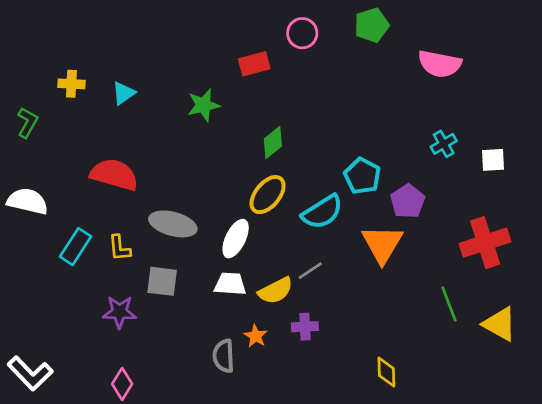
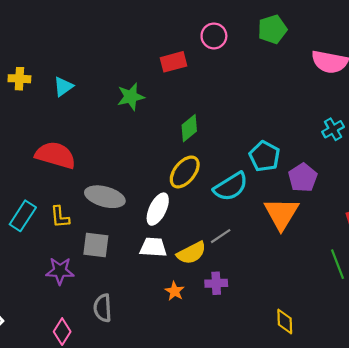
gray semicircle: (224, 356) -> (103, 308), moved

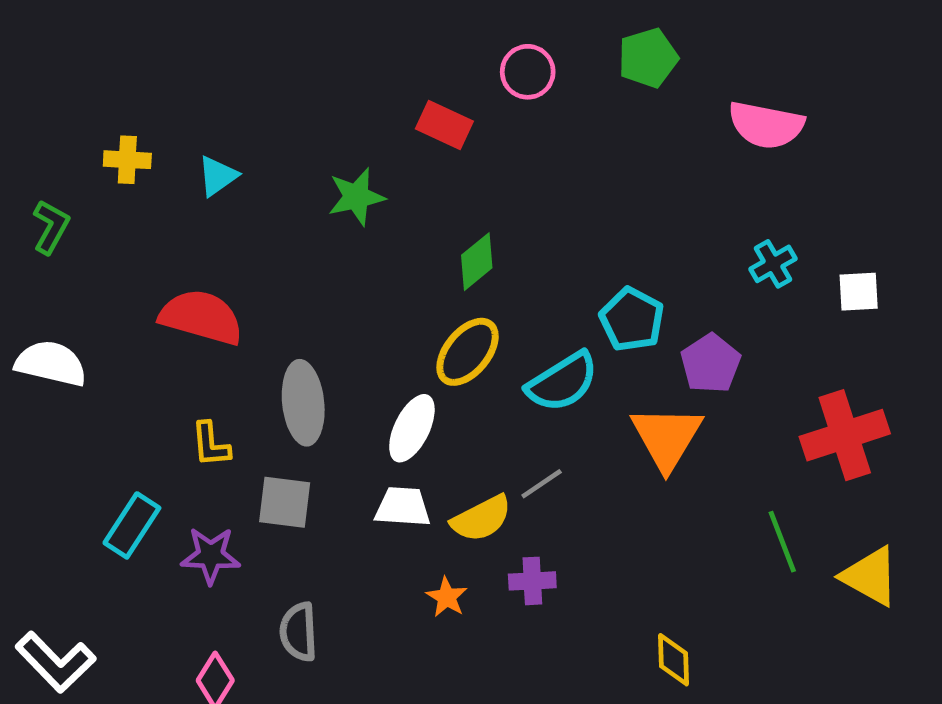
red rectangle: (173, 62) -> (444, 125), turned 40
gray ellipse: (105, 197) -> (303, 403), turned 69
cyan rectangle: (23, 216) -> (132, 525), moved

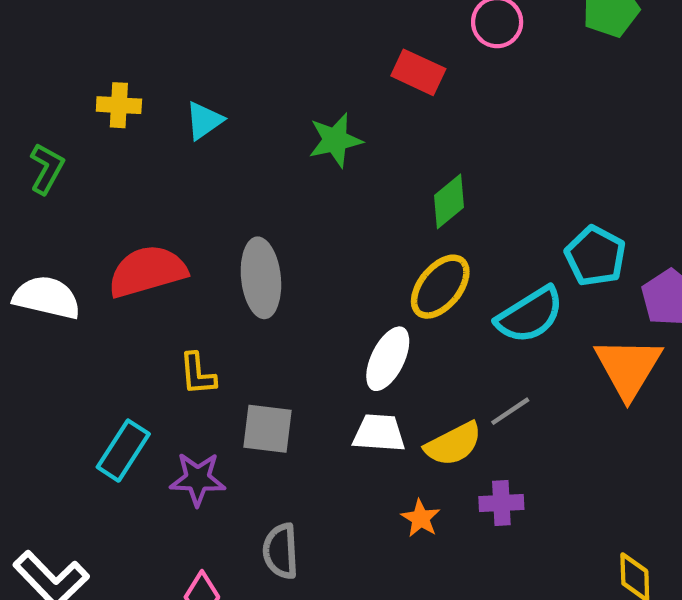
red semicircle: (201, 317) -> (147, 271), moved, turned -32
gray ellipse: (303, 403) -> (261, 278), moved

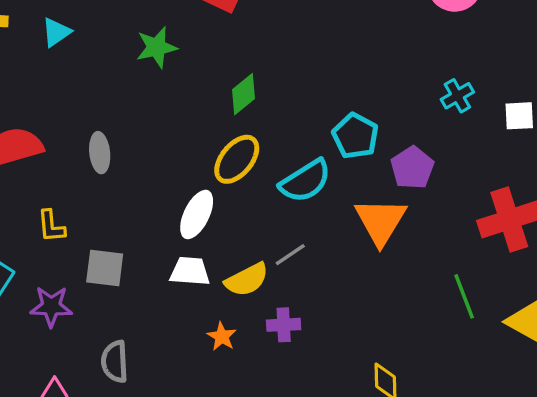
gray ellipse: (261, 278) -> (100, 153), size x0.7

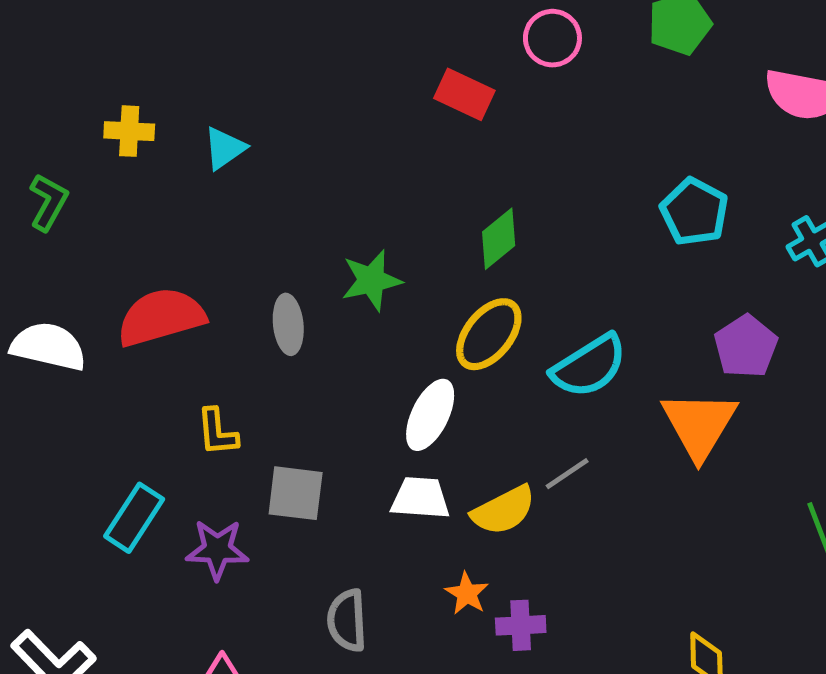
green star: (157, 47) -> (371, 280), moved
cyan pentagon: (355, 136) -> (694, 212), moved
purple cross: (284, 325) -> (521, 625), moved
gray semicircle: (115, 362) -> (347, 620), moved

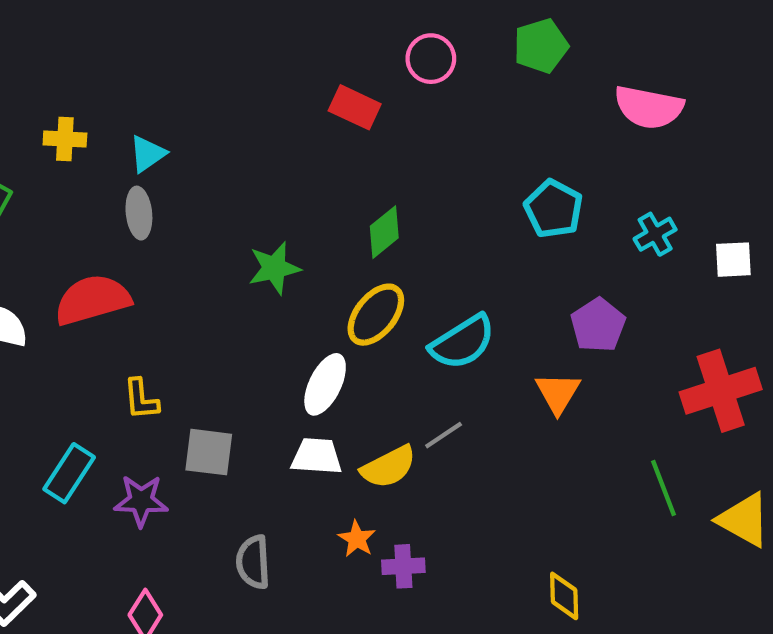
gray ellipse: (288, 324) -> (139, 213), moved
orange triangle: (699, 425) -> (558, 393), size x0.7

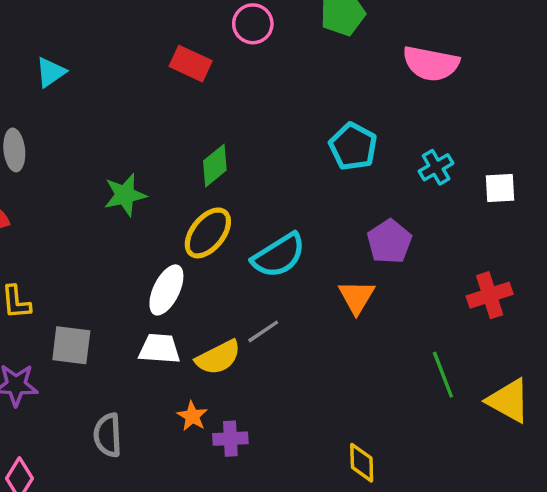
cyan triangle: (147, 154) -> (51, 72), moved
red cross: (721, 391) -> (490, 295), size x0.7

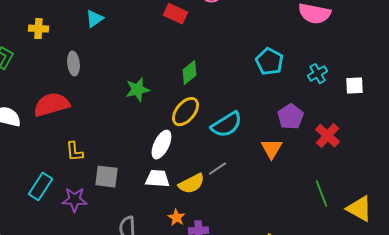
red cross: (490, 295) -> (327, 136), moved, turned -30

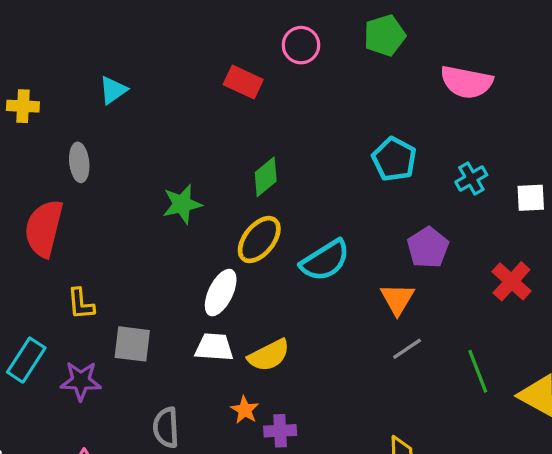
red semicircle: (51, 105) -> (44, 228), turned -60
red cross: (327, 136) -> (511, 281), moved
gray line: (217, 169) -> (407, 349), moved

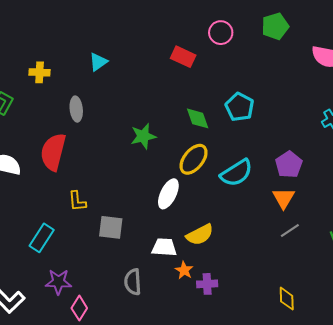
cyan pentagon: (394, 159) -> (240, 107), moved
green diamond: (266, 177) -> (198, 118), turned -70
purple pentagon: (428, 248) -> (289, 165), moved
white trapezoid: (214, 347) -> (164, 247), moved
purple star: (81, 381) -> (58, 282), moved

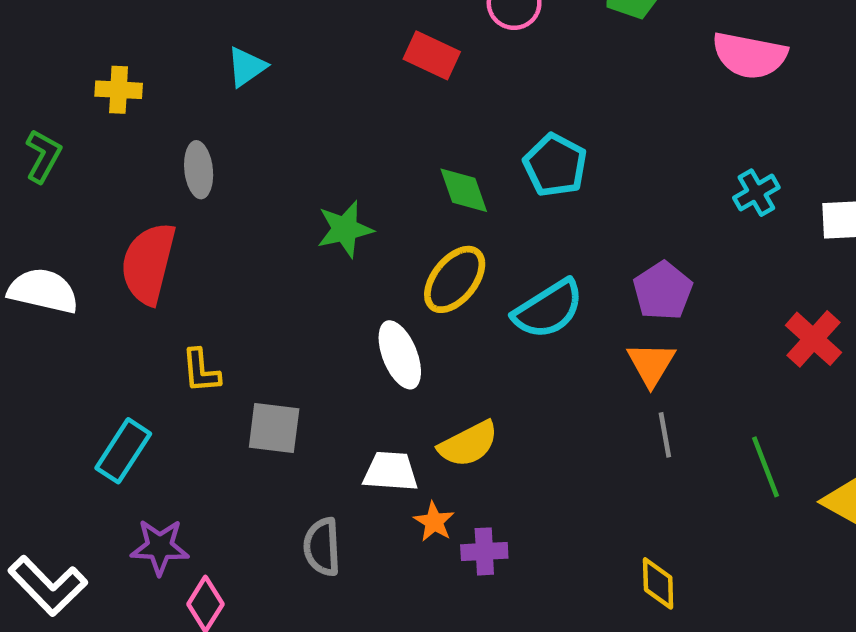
white ellipse: (168, 194) -> (400, 355), turned -48
gray line: (290, 231) -> (665, 435), turned -66

